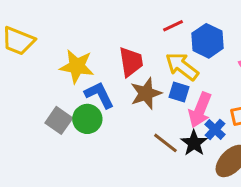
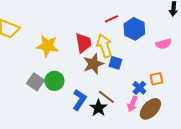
yellow arrow: (182, 66) -> (104, 46), moved, turned 35
blue L-shape: (99, 95) -> (79, 100), moved, turned 60
pink arrow: (200, 110) -> (132, 104), moved, size x0.7
black star: (194, 143) -> (98, 108), moved

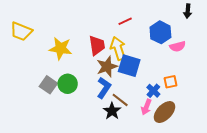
blue hexagon: (134, 29) -> (160, 32), moved
blue square: (115, 63) -> (129, 66), size x1.6
blue L-shape: (79, 100) -> (104, 88), moved

